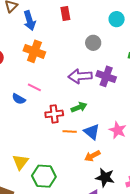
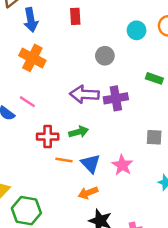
purple cross: (106, 76) -> (116, 98), turned -36

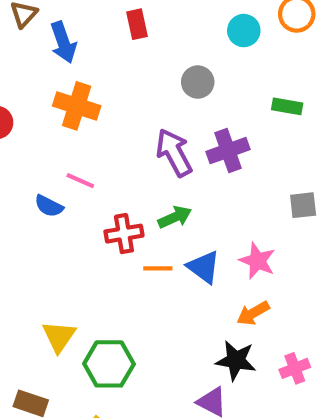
purple arrow: (84, 94) -> (174, 153), turned 68
orange arrow: (88, 193) -> (253, 313), moved

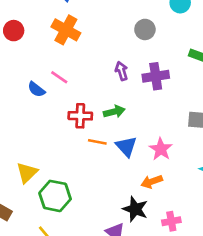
purple arrow: (174, 153) -> (121, 71), size x0.6

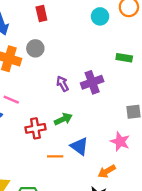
gray circle: (145, 29) -> (35, 48), moved
orange line: (97, 142) -> (55, 156), moved
pink star: (161, 149) -> (120, 142), moved

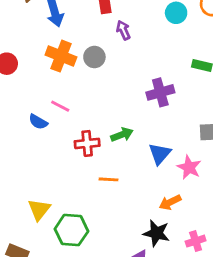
gray circle: (35, 48) -> (94, 57), moved
purple arrow: (62, 84) -> (123, 30), moved
blue triangle: (79, 146) -> (160, 154), moved, turned 30

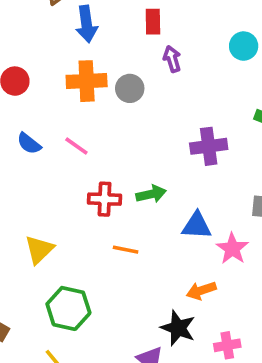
orange cross: (61, 56) -> (87, 81), turned -32
blue semicircle: (38, 122) -> (29, 143), moved
blue triangle: (160, 154) -> (197, 226), turned 45
yellow triangle: (39, 210) -> (39, 250), moved

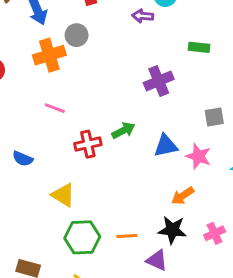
purple arrow: (172, 59) -> (143, 16), moved, turned -54
gray circle: (130, 88) -> (77, 35), moved
blue semicircle: (29, 143) -> (23, 159), moved
yellow triangle: (39, 250) -> (63, 195), moved, turned -30
orange line: (126, 250) -> (127, 236), moved

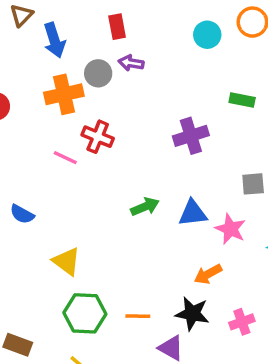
purple arrow: (143, 16) -> (131, 63), moved
green arrow: (123, 130) -> (145, 207), moved
red cross: (88, 144) -> (98, 137), moved, turned 30

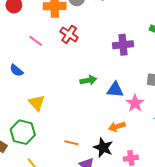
pink line: (65, 158) -> (36, 41), moved
green hexagon: (85, 313) -> (23, 132), moved

